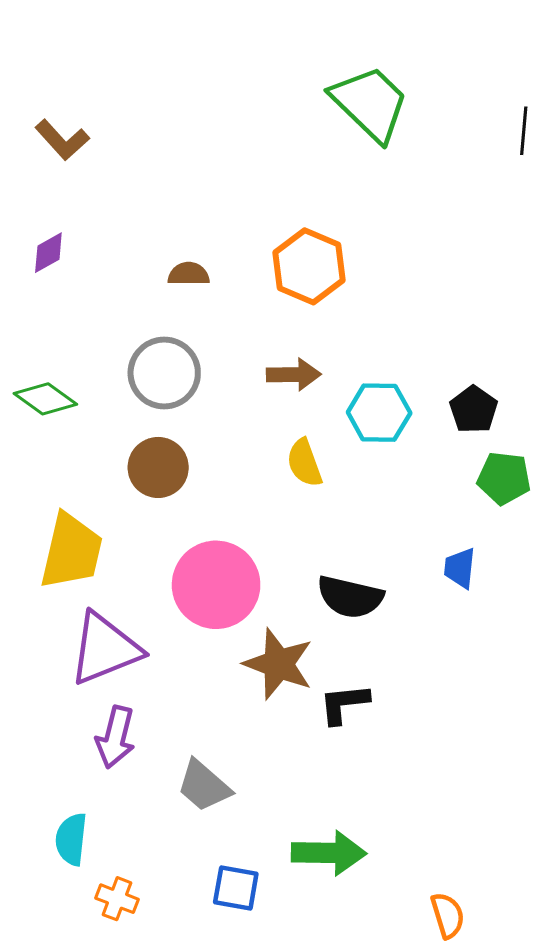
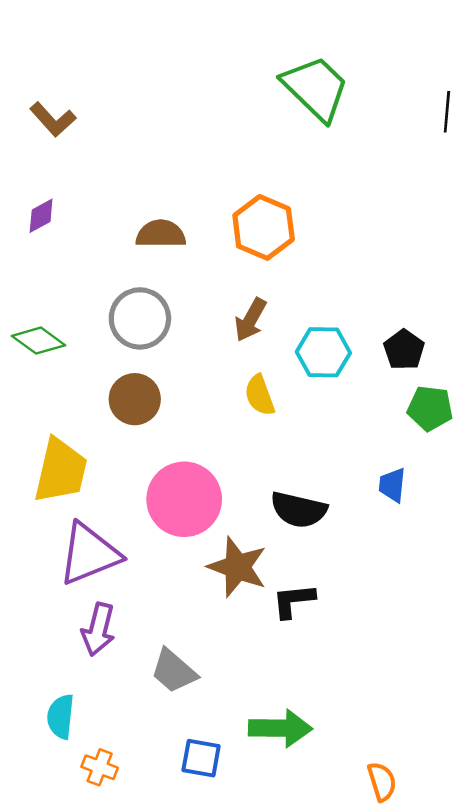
brown semicircle: (189, 274) -> (161, 234), size x1.4
brown arrow: (294, 375) -> (251, 320), turned 120

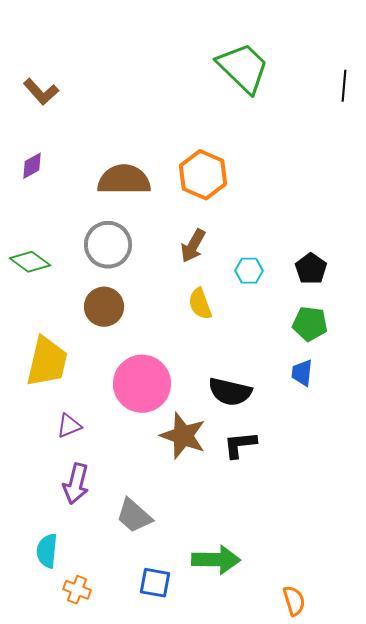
brown semicircle: (161, 234) -> (124, 180), size x1.4
cyan hexagon: (323, 352) -> (249, 271), size x0.7
green pentagon: (430, 408) -> (310, 324), moved
purple triangle: (89, 554) -> (69, 426), size x0.5
black L-shape: (293, 601) -> (240, 445), moved

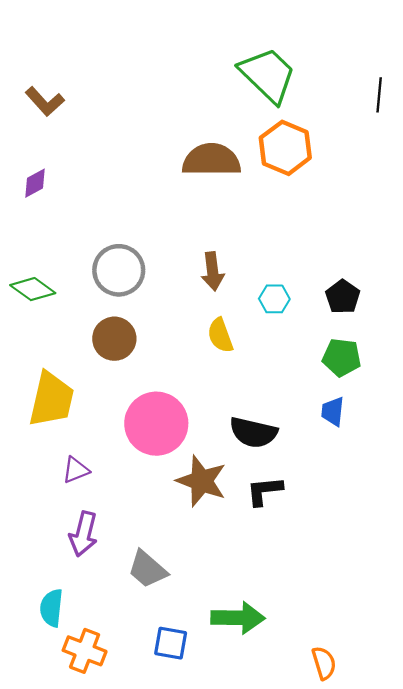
orange hexagon: (203, 175) -> (285, 148), moved
brown semicircle: (124, 180) -> (211, 160), moved
brown arrow: (193, 246) -> (213, 271), turned -36
orange cross: (77, 590) -> (85, 651), size x1.4

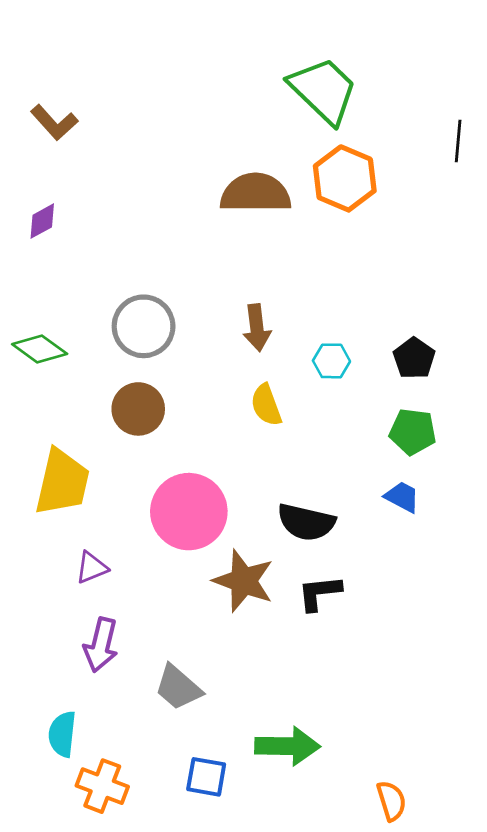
black line: (379, 95) -> (458, 141), moved
blue trapezoid: (333, 411) -> (402, 497), turned 112

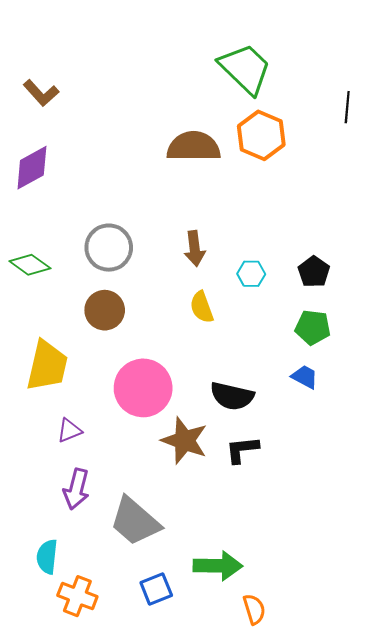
purple diamond: (42, 221) -> (32, 168), size x1.6
gray trapezoid: (178, 687) -> (135, 521), size x1.4
blue square: (206, 777) -> (156, 589), turned -32
orange semicircle: (391, 801) -> (254, 609), moved

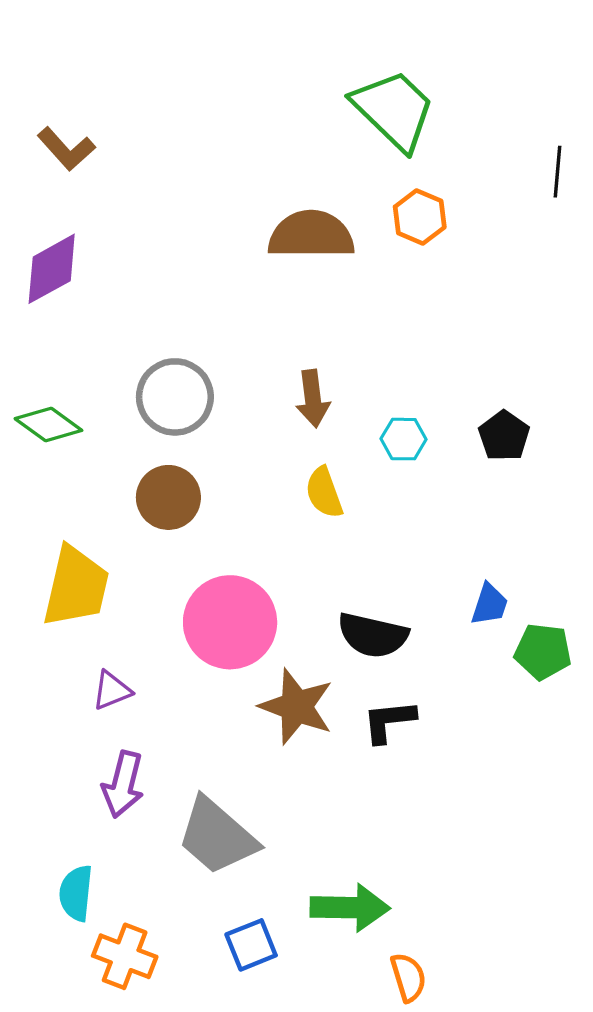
orange hexagon: (261, 135) -> (420, 217), size x0.7
green pentagon: (313, 327) -> (543, 651), moved
blue trapezoid: (305, 377) -> (489, 604), turned 80

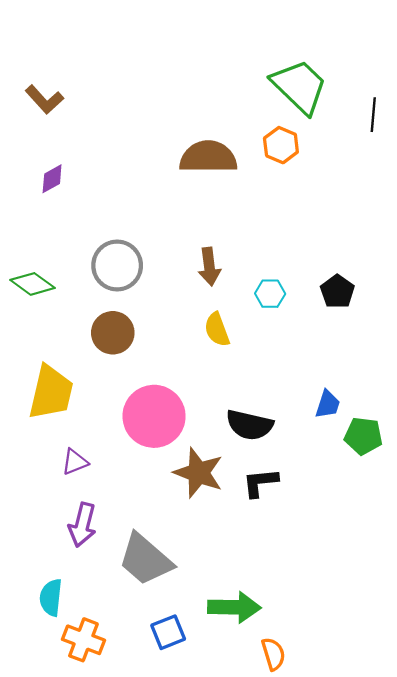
green trapezoid: (394, 110) -> (299, 86), moved
purple diamond: (52, 269) -> (52, 179), moved, size x0.6

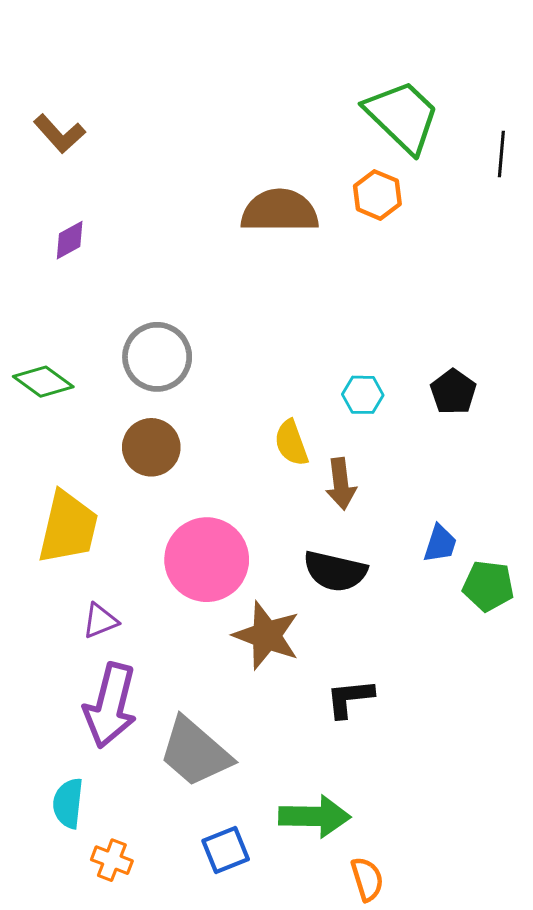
brown arrow: (209, 267) -> (341, 484), moved
black L-shape: (260, 483) -> (350, 698), moved
purple arrow: (82, 525) -> (110, 706), size x1.4
orange cross: (83, 640) -> (112, 860), size x0.7

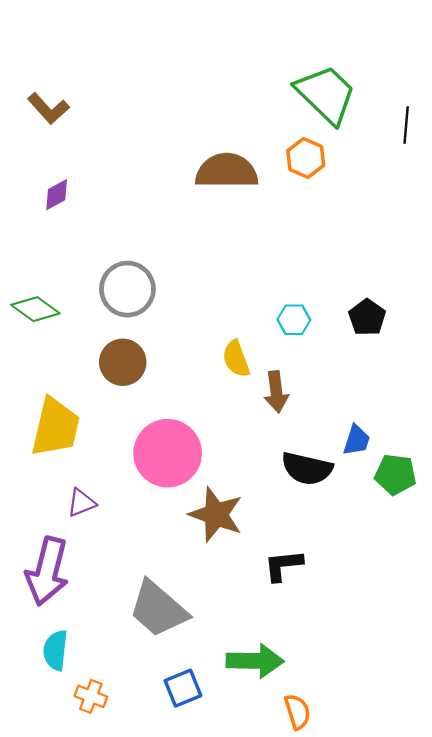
black semicircle: (335, 571) -> (307, 469), moved
purple arrow: (110, 706) -> (47, 571), moved

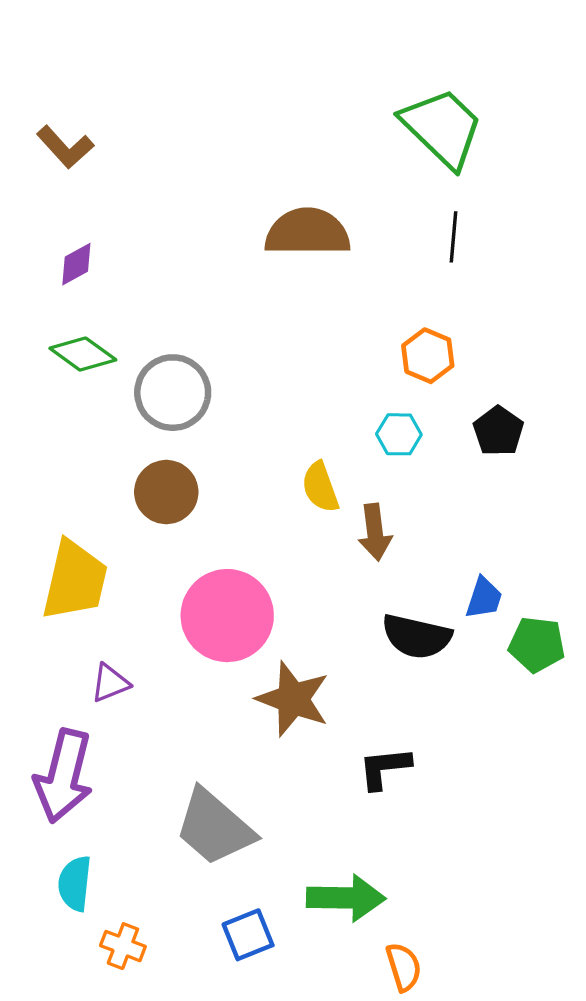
black line: (406, 125) -> (453, 237), moved
orange hexagon: (306, 158) -> (428, 356), moved
green diamond: (35, 309) -> (83, 354), moved

